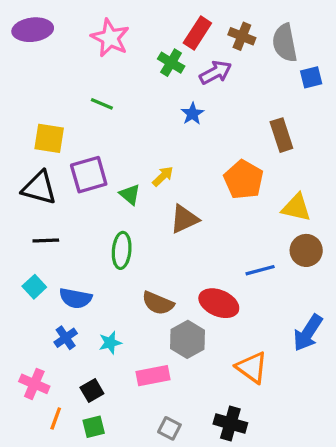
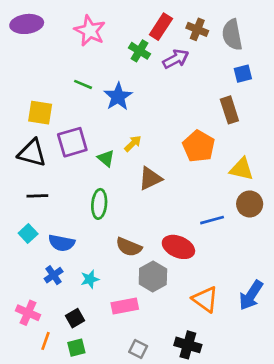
blue square: (311, 77) -> (243, 74), moved
blue star: (192, 114) -> (118, 97), moved, size x1.5
blue arrow: (308, 333) -> (251, 295), moved

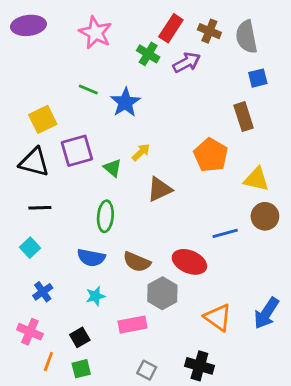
yellow square: (40, 113) -> (43, 119), turned -35
blue semicircle: (62, 243) -> (91, 258), moved
blue cross: (54, 275) -> (43, 292), moved

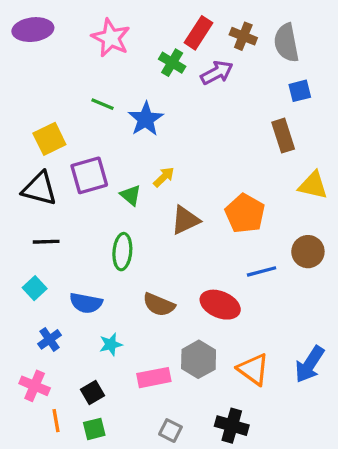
orange pentagon: (211, 155) -> (245, 213), moved
yellow triangle: (256, 179) -> (313, 185), moved
blue semicircle: (91, 258) -> (86, 303), moved
gray hexagon: (162, 293) -> (199, 359), moved
orange line: (48, 362) -> (56, 421), turned -30

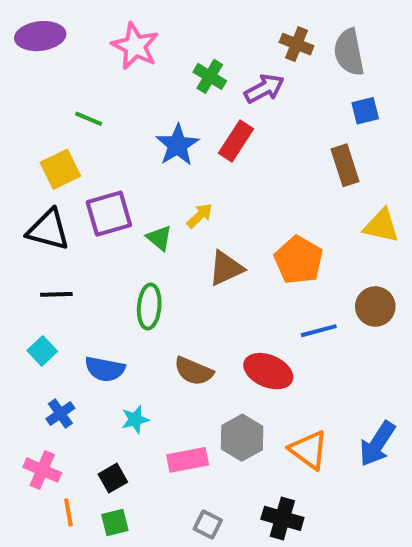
red rectangle: (199, 33) -> (236, 141), moved
green line: (102, 104) -> (89, 119), moved

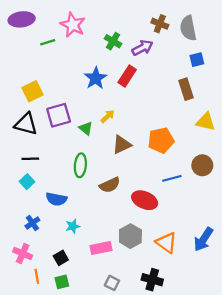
green line: (89, 119) -> (48, 42), moved, turned -40
orange pentagon: (299, 260) -> (161, 140), turned 30
cyan square: (42, 351) -> (27, 182), moved
brown semicircle: (194, 371) -> (110, 185), moved, turned -48

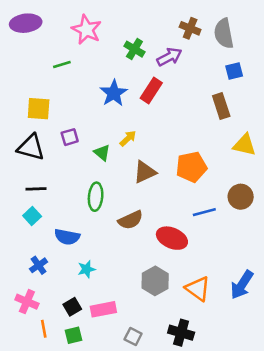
green line: (48, 42) -> (62, 65), moved
yellow square: (32, 91) -> (39, 109), turned 30
purple square: (59, 115) -> (70, 137), size x0.6
pink rectangle: (101, 248) -> (103, 309), moved

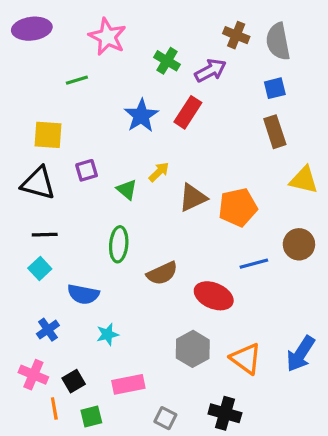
blue square: (234, 71) -> (275, 88), moved
brown triangle: (145, 172) -> (193, 198), moved
black square: (72, 307) -> (74, 381), moved

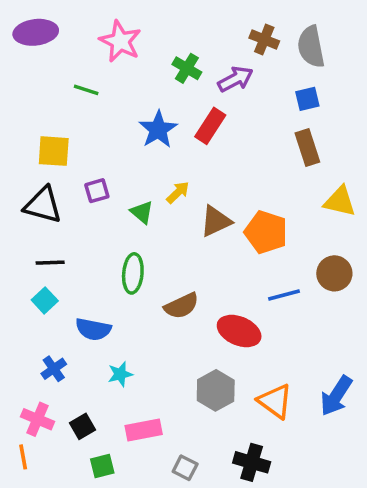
green line: (77, 80) -> (86, 90), turned 35
orange pentagon: (238, 207) -> (266, 232), turned 30
orange line: (54, 408) -> (23, 457), moved

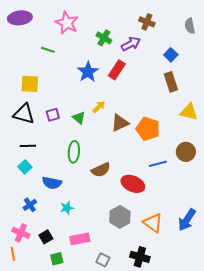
gray semicircle: (311, 47) -> (190, 26), moved, size x0.7
blue square: (307, 99) -> (171, 55), turned -32
purple square: (97, 191) -> (53, 115), moved

